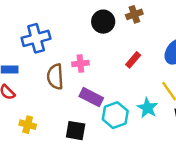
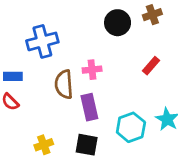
purple rectangle: (91, 97) -> (89, 107), moved, turned 50
yellow cross: (28, 125) -> (44, 145), moved, turned -35

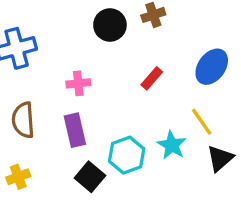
brown semicircle: (64, 84) -> (23, 120), moved
black square: (87, 145) -> (90, 177), moved, turned 30

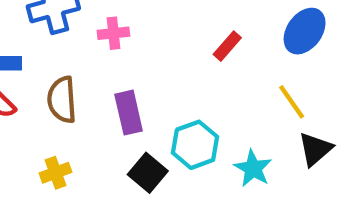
pink cross: (78, 83) -> (113, 33), moved
cyan star: (172, 145) -> (253, 168), moved

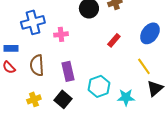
cyan star: (253, 168) -> (126, 97), turned -30
black square: (148, 173) -> (63, 99), moved

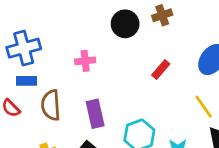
blue cross: (33, 22) -> (24, 48), moved
blue rectangle: (11, 48) -> (27, 81), moved

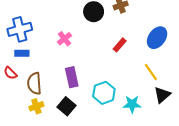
pink cross: (85, 61) -> (64, 39), turned -32
brown semicircle: (51, 105) -> (34, 83), moved

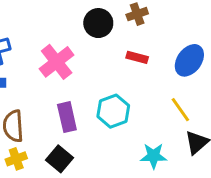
pink cross: (64, 39) -> (57, 62), size x1.6
red rectangle: (120, 45) -> (137, 57), moved, turned 64
cyan hexagon: (104, 93) -> (113, 111), moved

